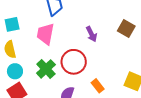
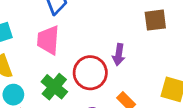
brown square: (126, 29) -> (155, 20), turned -30
purple arrow: (91, 34) -> (119, 55), moved, turned 42

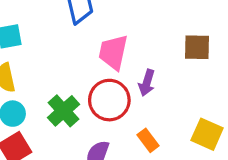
pink trapezoid: (48, 40) -> (113, 52), moved

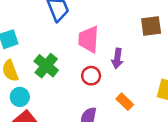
red circle: (109, 100) -> (91, 76), size x0.6
green cross: (64, 111) -> (46, 66), moved

